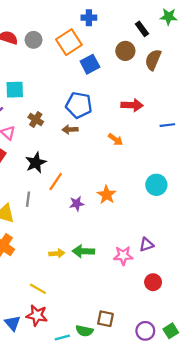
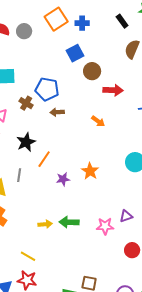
blue cross: (89, 18) -> (82, 23), moved
orange square: (69, 42) -> (56, 19), moved
brown circle: (125, 51) -> (92, 71), moved
blue pentagon: (79, 105) -> (47, 89), moved

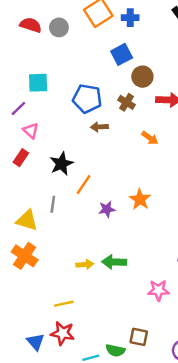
brown cross: (26, 103) -> (126, 102), moved
pink star: (105, 226) -> (158, 290), moved
yellow line: (28, 256) -> (64, 304), turned -42

